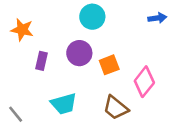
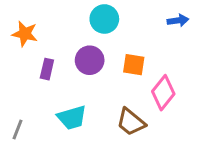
orange square: (109, 65) -> (134, 65), moved, turned 30
gray line: (16, 114) -> (17, 129), turned 60

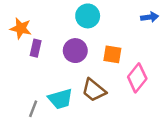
purple rectangle: (47, 69) -> (36, 48), moved
brown trapezoid: (131, 122) -> (94, 90), moved
gray line: (17, 129) -> (33, 109), moved

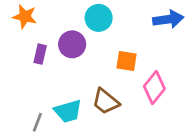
blue arrow: (150, 17) -> (168, 19), size x1.5
orange star: (21, 28) -> (25, 16), moved
purple circle: (75, 51) -> (72, 44), moved

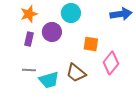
orange star: (25, 16) -> (29, 14), moved, turned -30
gray line: (37, 122) -> (29, 70), moved, turned 72

